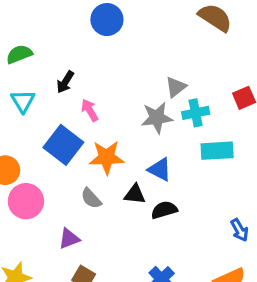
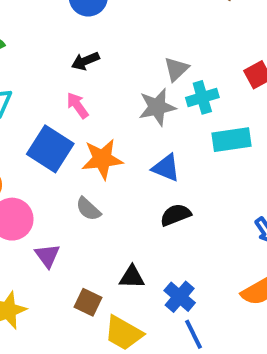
black arrow: (65, 82) -> (85, 61), moved, turned 40
black triangle: (135, 194) -> (132, 277), moved
purple triangle: (69, 239) -> (47, 256), moved, turned -40

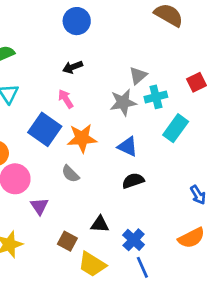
cyan rectangle: (231, 140) -> (176, 128), turned -48

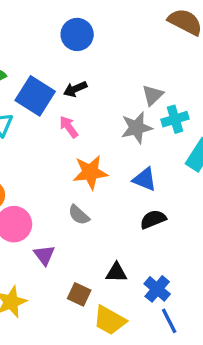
blue square: (45, 129) -> (35, 96), moved

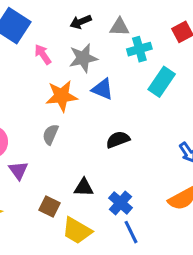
black arrow: (75, 89) -> (81, 22), moved
gray triangle: (153, 95) -> (119, 27), turned 45
gray star: (137, 128) -> (83, 58), moved
blue triangle: (145, 179) -> (103, 89), moved
gray semicircle: (79, 215) -> (50, 134), turned 70

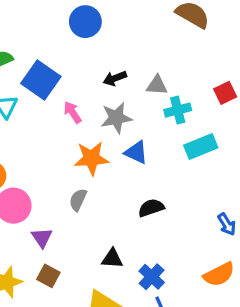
cyan rectangle: (162, 82) -> (201, 147), turned 32
brown square: (50, 207) -> (48, 276), moved

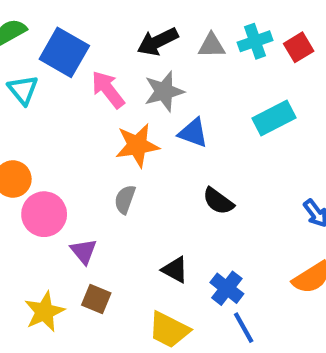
black arrow: (115, 78) -> (158, 42), size x1.4
cyan cross: (178, 110) -> (255, 41), moved
pink arrow: (73, 112) -> (108, 90), size x1.4
black semicircle: (151, 208) -> (218, 201), turned -120
black triangle: (112, 259) -> (175, 270), turned 30

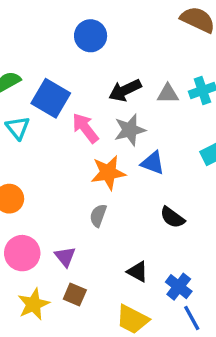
pink circle: (44, 214) -> (22, 253), moved

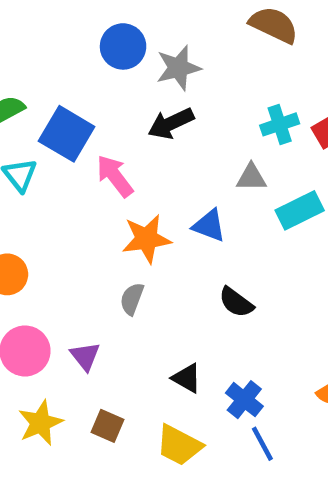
gray triangle: (168, 94) -> (251, 177), moved
gray star: (130, 130) -> (178, 68), moved
brown square: (75, 295) -> (107, 426), moved

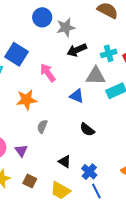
black arrow: (171, 123) -> (77, 50), moved
pink arrow: (115, 176) -> (48, 73), moved
gray triangle: (251, 177) -> (96, 76), size x1.5
orange star: (146, 239) -> (26, 100), moved

